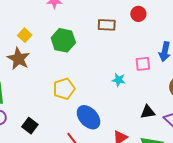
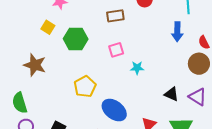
yellow square: (25, 35) -> (48, 27), moved
pink square: (143, 64) -> (116, 50), moved
black triangle: (148, 112) -> (171, 94), turned 42

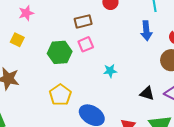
green hexagon: (76, 39) -> (60, 52), moved
pink square: (116, 50) -> (86, 44), moved

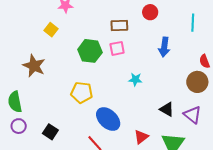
blue arrow: (146, 31) -> (164, 47), moved
yellow pentagon: (60, 95) -> (82, 92), turned 30

